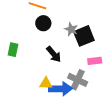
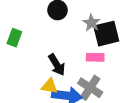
black arrow: (54, 54) -> (57, 65), moved
pink rectangle: (95, 61) -> (95, 57), moved

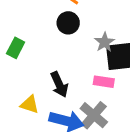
yellow triangle: (49, 86) -> (30, 104), moved

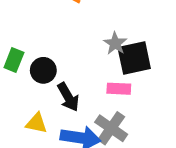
black circle: (68, 23) -> (43, 70), moved

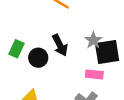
black arrow: (68, 97) -> (60, 45), moved

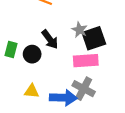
pink rectangle: (94, 74) -> (86, 61), size x1.5

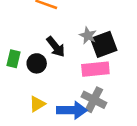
yellow triangle: (32, 91) -> (37, 104), turned -35

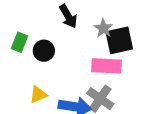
black arrow: (56, 47) -> (68, 16), moved

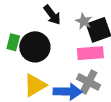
black circle: (44, 51) -> (35, 47), size x1.6
yellow triangle: (38, 95) -> (35, 85), size x1.5

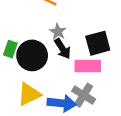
black arrow: (52, 15) -> (63, 49), moved
gray star: (84, 21) -> (58, 32), moved

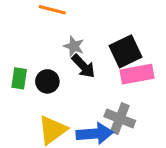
black circle: (32, 55) -> (47, 81), size x0.6
pink rectangle: (88, 66) -> (137, 74), moved

